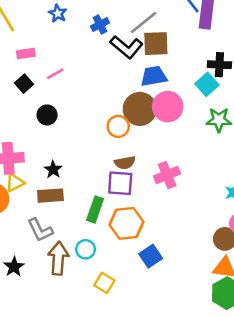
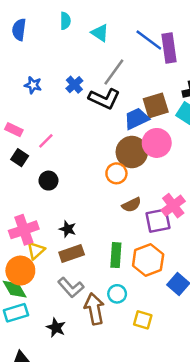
brown square: (156, 44) -> (156, 105), moved
pink rectangle: (26, 54) -> (14, 130), turned 49
purple square: (120, 183) -> (158, 221), moved

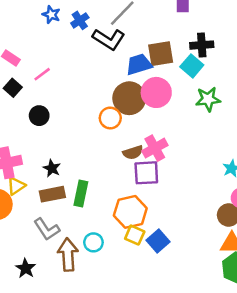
blue star: (33, 85) -> (51, 15), moved
brown semicircle: (132, 205) -> (133, 152), moved
pink cross: (173, 206) -> (155, 148), moved
green rectangle: (116, 255) -> (81, 194), moved
yellow square: (143, 320) -> (135, 235), moved

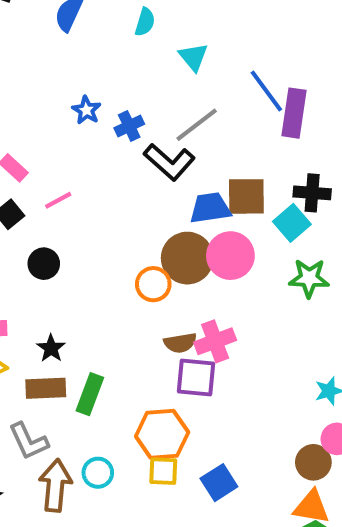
yellow square: (135, 235) -> (163, 471), turned -30
blue square: (158, 241) -> (219, 483), moved

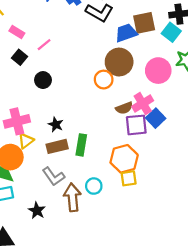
pink circle: (230, 256) -> (158, 71), moved
blue square: (219, 483) -> (156, 118), moved

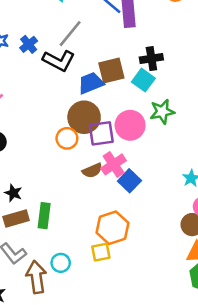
purple square: (136, 125) -> (101, 133), moved
orange hexagon: (124, 159) -> (112, 228), moved

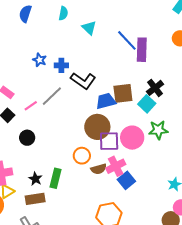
gray line: (70, 34) -> (52, 96), moved
blue cross: (29, 44) -> (61, 65), turned 32
black cross: (151, 59) -> (155, 88), turned -36
orange circle: (67, 138) -> (82, 156), moved
green rectangle: (44, 216) -> (55, 178), moved

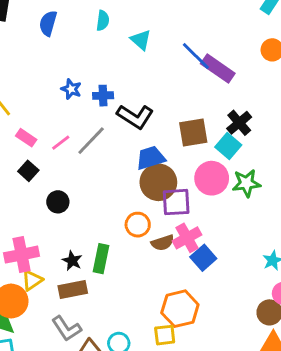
purple rectangle: (142, 50) -> (218, 68), turned -55
blue trapezoid: (106, 101) -> (151, 158), moved
pink line: (31, 106) -> (61, 143), moved
pink circle: (132, 138) -> (212, 178), moved

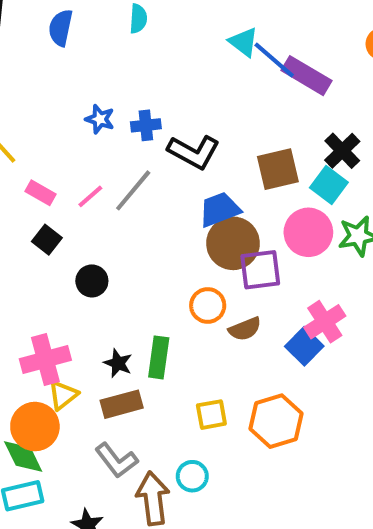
cyan triangle: (141, 40) -> (244, 42), moved
pink cross: (187, 238) -> (325, 322), moved
yellow square: (165, 335) -> (211, 415), moved

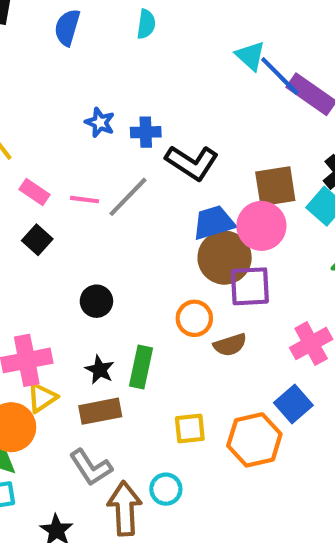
pink line: (90, 196) -> (84, 200), turned 44
pink circle: (308, 232) -> (261, 226), moved
black circle: (92, 281) -> (96, 301), moved
blue square: (304, 346) -> (293, 404), moved

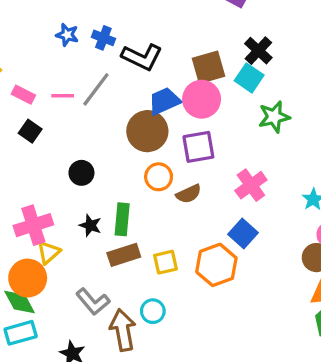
blue cross: (146, 132) -> (103, 38), turned 30
brown circle: (225, 258) -> (147, 131), moved
brown rectangle: (100, 411) -> (124, 255), moved

